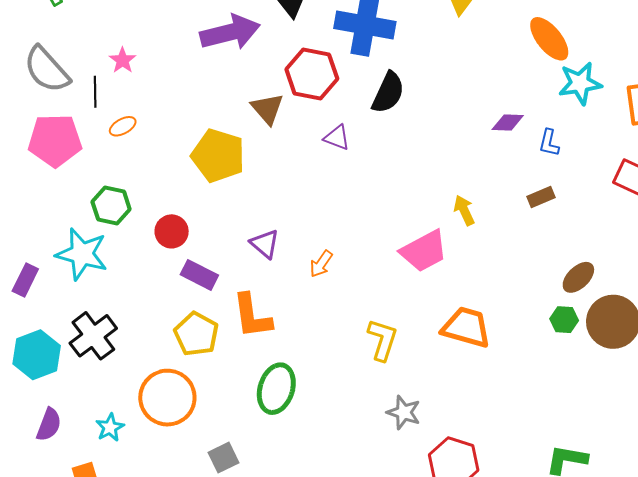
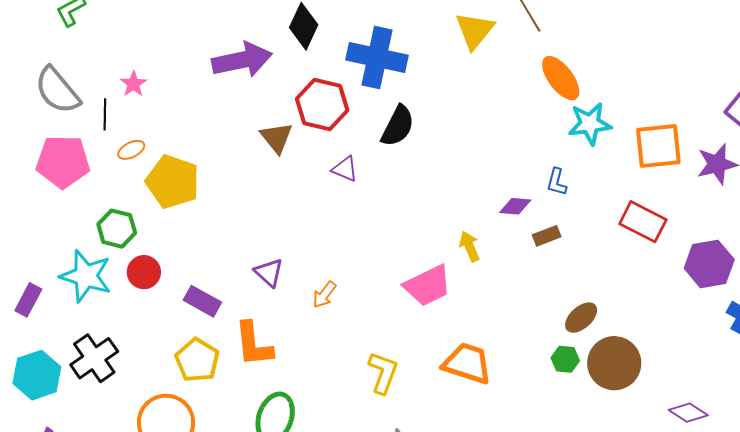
purple diamond: (508, 123) -> (515, 206), moved
yellow pentagon: (218, 156) -> (173, 182), moved
red circle: (172, 231) -> (144, 272), moved

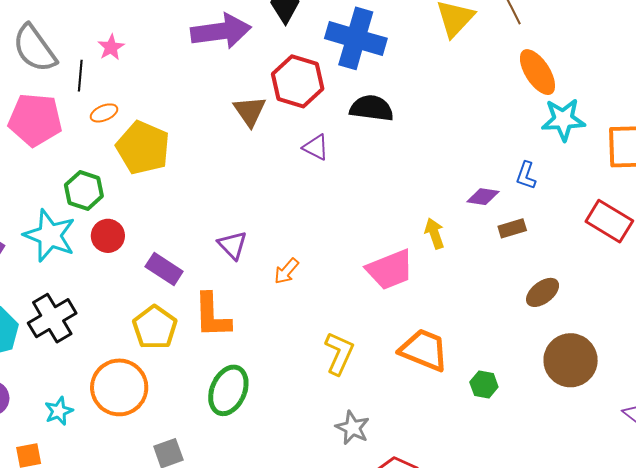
black semicircle: (398, 126) -> (372, 108), turned -114
brown ellipse: (581, 318) -> (543, 292), moved
green hexagon: (565, 359) -> (484, 385), moved

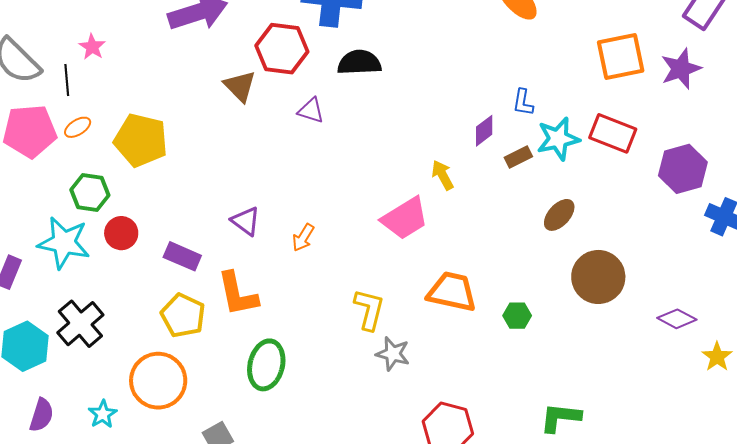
orange ellipse: (104, 113) -> (78, 127), moved
cyan star: (563, 120) -> (558, 139), moved
purple diamond: (483, 197) -> (484, 131), turned -36
gray star: (352, 428) -> (393, 354), moved

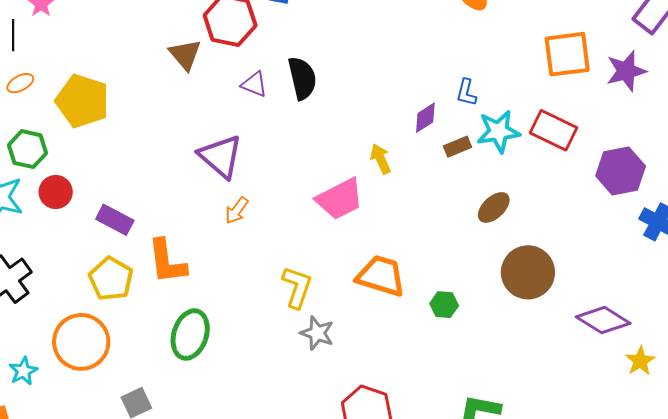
black semicircle: (359, 62) -> (302, 78), moved, turned 75
purple triangle: (246, 221) -> (221, 156), moved, size x1.5
purple diamond: (677, 319) -> (603, 320), size x1.4

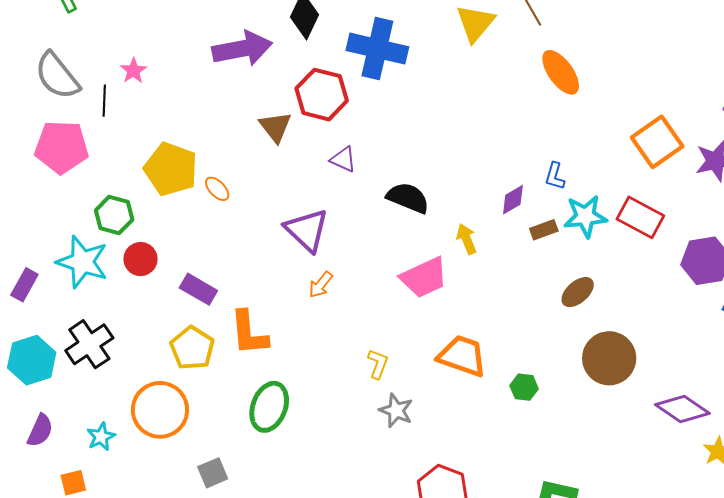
orange square: (567, 54) -> (657, 142), turned -30
black semicircle: (302, 78) -> (408, 198), moved, turned -57
orange ellipse: (20, 83) -> (217, 189), moved, turned 72
yellow L-shape: (297, 287) -> (378, 364), size x0.7

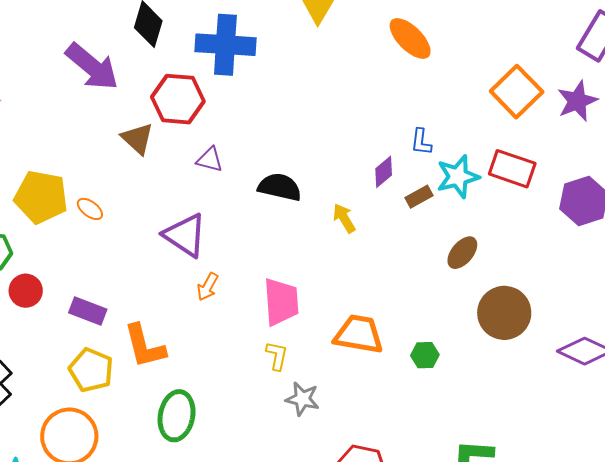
purple arrow: (242, 49) -> (92, 67), turned 60
pink trapezoid: (424, 277) -> (281, 302), moved, turned -60

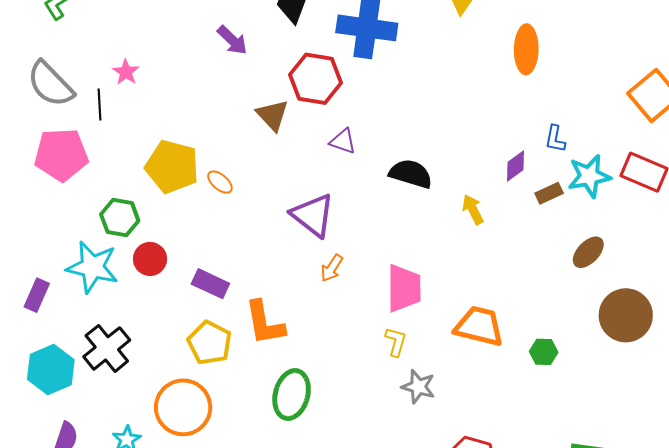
orange ellipse: (410, 38) -> (526, 49), moved, turned 42
purple arrow: (92, 67) -> (232, 40), size x0.6

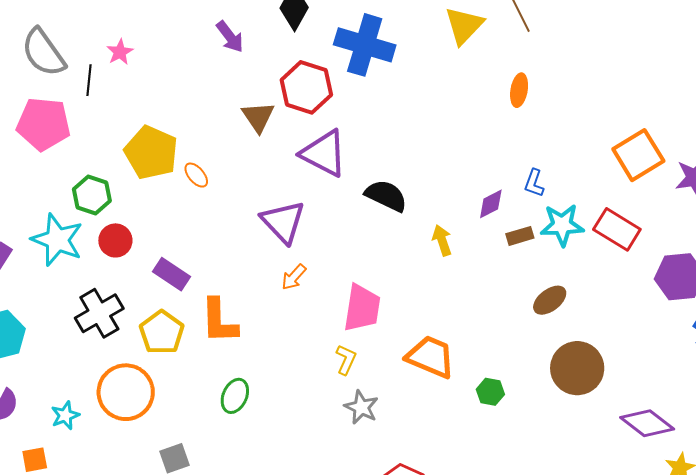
orange ellipse: (526, 49) -> (519, 90), size x0.7
purple triangle: (343, 141) -> (324, 153), size x1.8
black cross: (107, 348) -> (99, 313), moved
green ellipse: (292, 395) -> (235, 396), size x0.7

